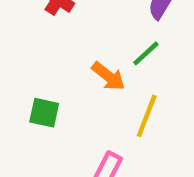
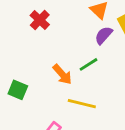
yellow line: (147, 116) -> (82, 104), turned 72

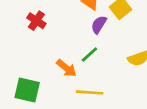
green square: (18, 90) -> (27, 90), size x1.4

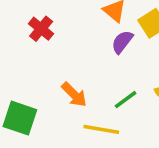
green line: (89, 54) -> (126, 100), moved

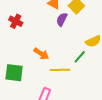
green line: (126, 100) -> (80, 57), moved

